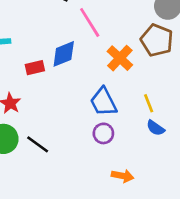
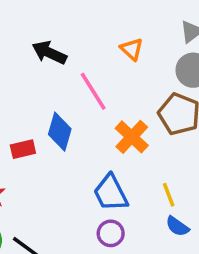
blue diamond: (64, 54) -> (60, 132), turned -52

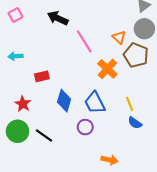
orange triangle: (132, 49) -> (119, 37), moved
blue diamond: (60, 132) -> (64, 101), moved
purple circle: (111, 233) -> (85, 127), moved

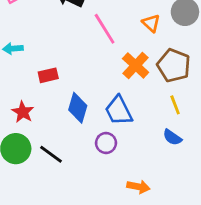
brown pentagon: (136, 55) -> (174, 65), moved
yellow line: (130, 104) -> (175, 105), moved

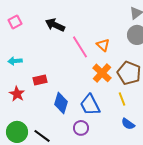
orange triangle: (151, 23) -> (103, 45), moved
yellow line: (175, 105) -> (122, 99), moved
red star: (23, 112) -> (17, 94), moved

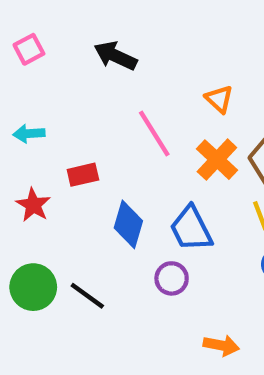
pink line: (80, 47) -> (154, 134), moved

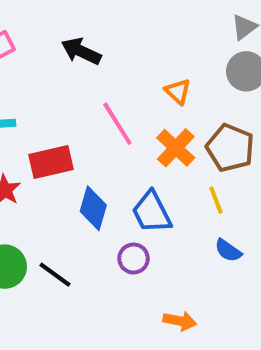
red rectangle: (83, 175) -> (51, 162), size x1.5

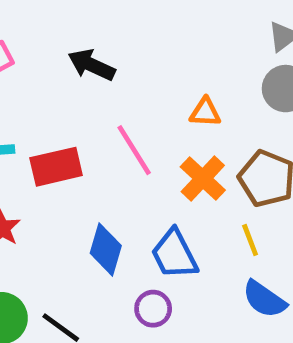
orange triangle: (178, 91) -> (205, 112), turned -40
red rectangle: (51, 162) -> (56, 167), moved
blue semicircle: (228, 250) -> (264, 299), size x1.4

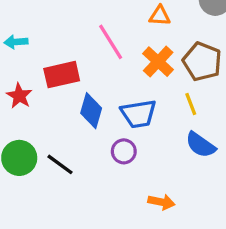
red rectangle: (56, 167) -> (62, 75), moved
blue trapezoid: (174, 254) -> (138, 114), turned -72

